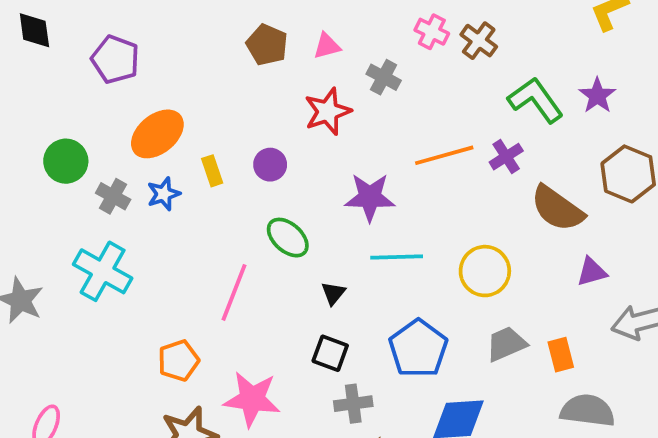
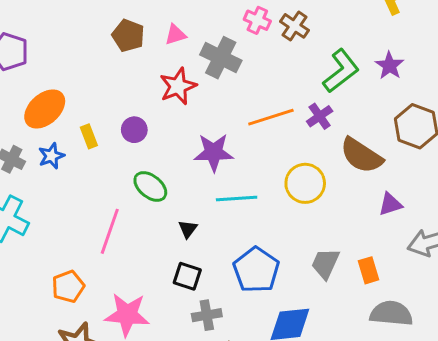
gray cross: (384, 77) -> (221, 58), size x1.5
green L-shape: (536, 100) -> (341, 71), turned 90
yellow circle: (485, 271) -> (305, 183), moved
gray trapezoid: (506, 344) -> (325, 264), turned -40

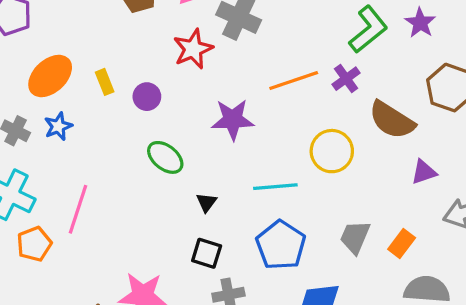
yellow rectangle: (89, 136) -> (105, 82), moved
cyan line: (237, 199) -> (275, 187), moved
pink line: (110, 231) -> (78, 209), moved
orange rectangle: (368, 270) -> (402, 243), turned 55
orange pentagon: (68, 286) -> (34, 244), moved

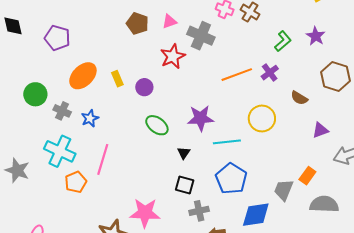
green L-shape: (368, 29) -> (283, 41), size x0.7
purple star: (233, 120) -> (201, 118), moved
brown semicircle: (392, 120) -> (299, 98), size x0.6
blue star: (58, 126) -> (90, 118), moved
gray trapezoid: (355, 237) -> (284, 190), moved

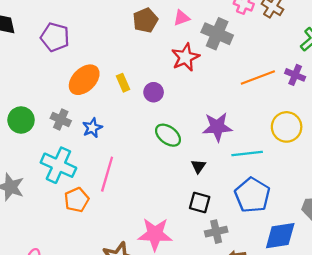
brown pentagon: (137, 23) -> (145, 20), turned 30
purple cross: (270, 73) -> (295, 75), turned -30
green circle: (35, 94) -> (21, 120), moved

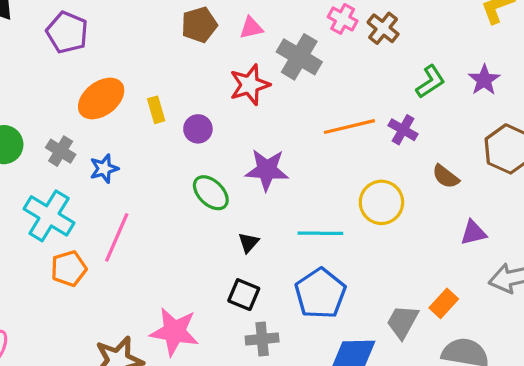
purple star: (217, 127) -> (267, 170), moved

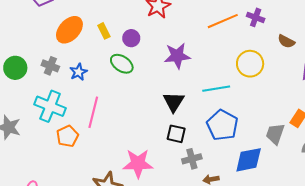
green ellipse: (211, 193) -> (122, 64), moved
black triangle: (248, 243) -> (174, 102), size x1.6

